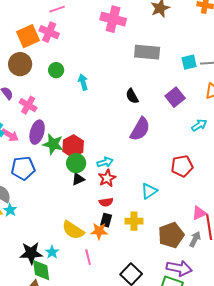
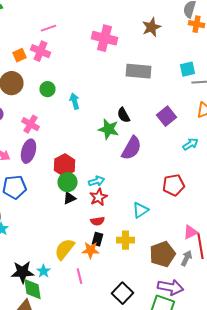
orange square: (28, 36) -> (20, 55), size x0.6
cyan square: (189, 62) -> (188, 69), moved
pink cross: (28, 105) -> (30, 124), moved
green star: (53, 144) -> (108, 129), moved
yellow semicircle: (73, 230) -> (64, 249), turned 95

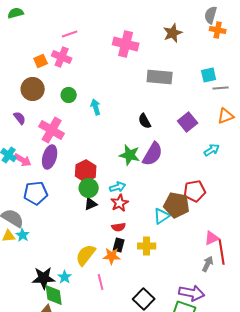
pink cross: (30, 124) -> (52, 130), size x1.4
green star: (108, 129) -> (130, 155), moved
brown pentagon: (162, 254) -> (177, 205), moved, turned 30

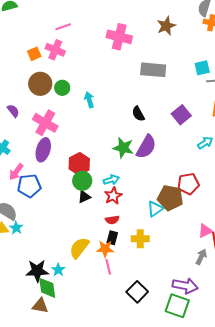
brown circle: (33, 89) -> (40, 84), moved
pink arrow: (23, 160) -> (16, 172), moved, turned 96
pink line: (101, 282) -> (108, 267), moved

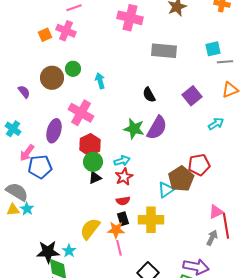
brown circle: (40, 84) -> (52, 78), moved
pink cross: (45, 123) -> (81, 113), moved
brown pentagon: (170, 198) -> (181, 179), turned 30
black rectangle: (112, 238) -> (123, 219), turned -32
yellow cross: (140, 239) -> (151, 220), size x1.4

